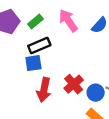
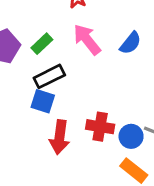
blue square: (33, 63) -> (43, 101), turned 30
red cross: (74, 84) -> (100, 127), turned -36

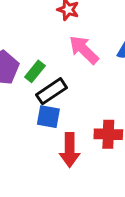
green rectangle: (42, 44) -> (35, 71), moved

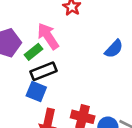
pink arrow: (84, 50) -> (48, 36), moved

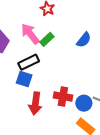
green rectangle: (33, 52) -> (47, 39), moved

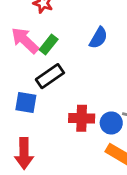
black rectangle: (29, 62) -> (50, 76), moved
red arrow: (35, 103) -> (24, 153), moved

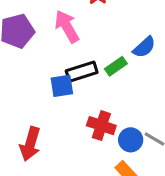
green rectangle: (49, 44) -> (116, 66), moved
blue square: (26, 103) -> (62, 86), moved, turned -35

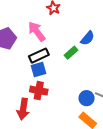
black rectangle: (82, 72) -> (39, 56), moved
red cross: (101, 126) -> (39, 91), moved

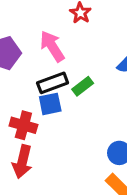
green rectangle: (71, 53) -> (83, 86), moved
red cross: (39, 91) -> (23, 125), moved

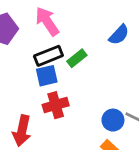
red cross: (23, 125) -> (56, 105), moved, turned -30

